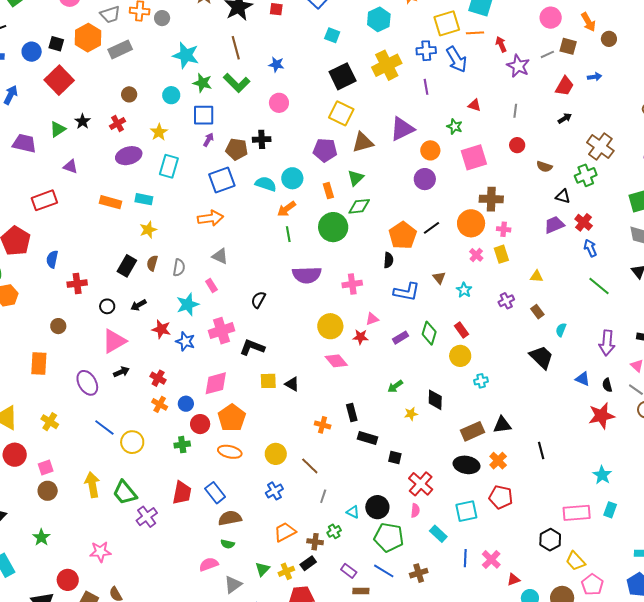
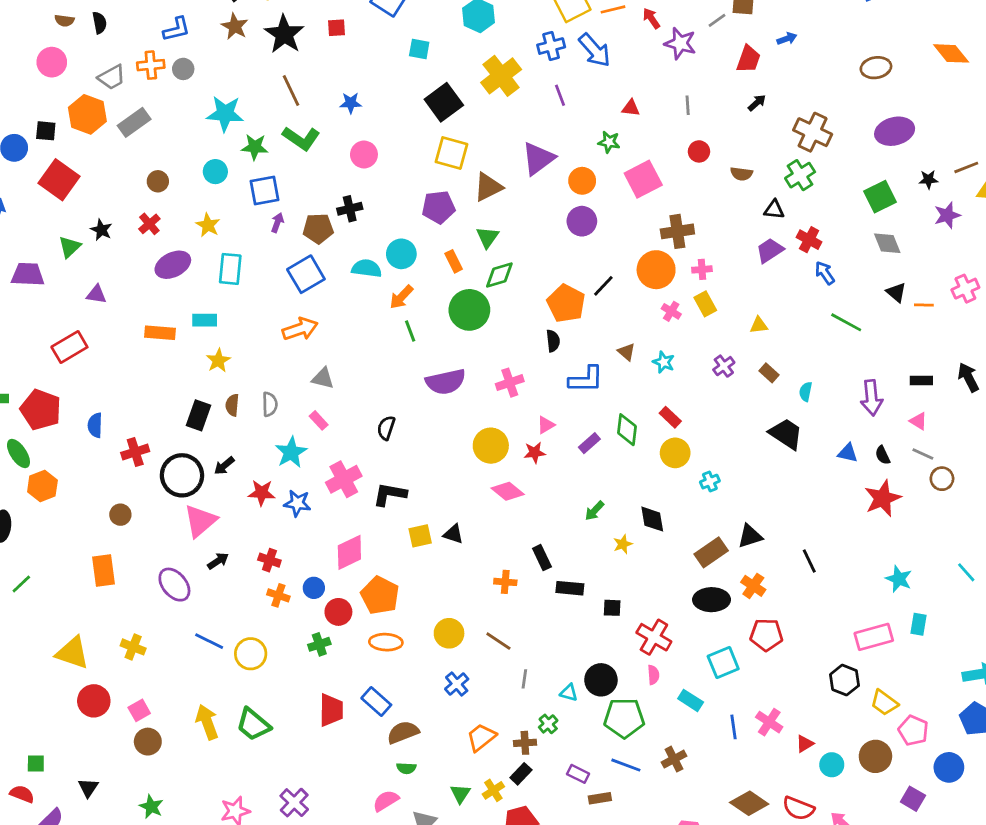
black circle: (107, 306) -> (182, 475), size x2.0
purple cross: (147, 517) -> (294, 803), moved

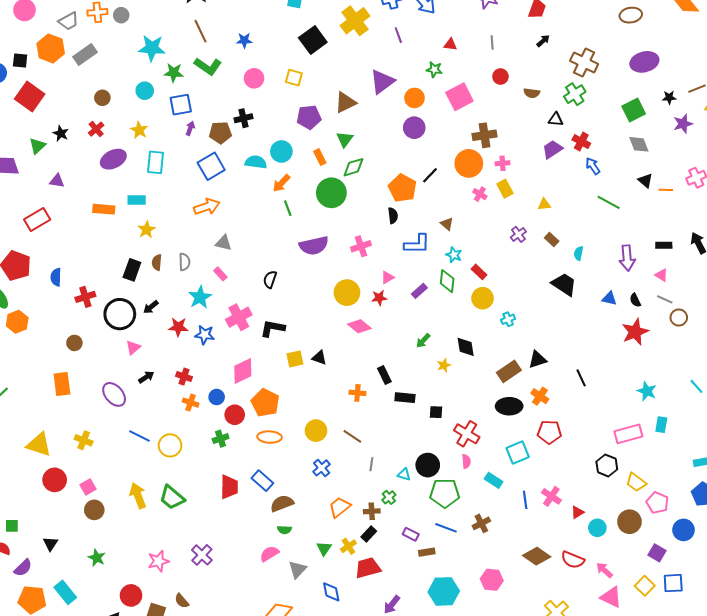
yellow square: (451, 153) -> (294, 78), moved, size x0.7
cyan star: (664, 362) -> (454, 255), moved
pink triangle: (200, 521) -> (133, 348), size x0.6

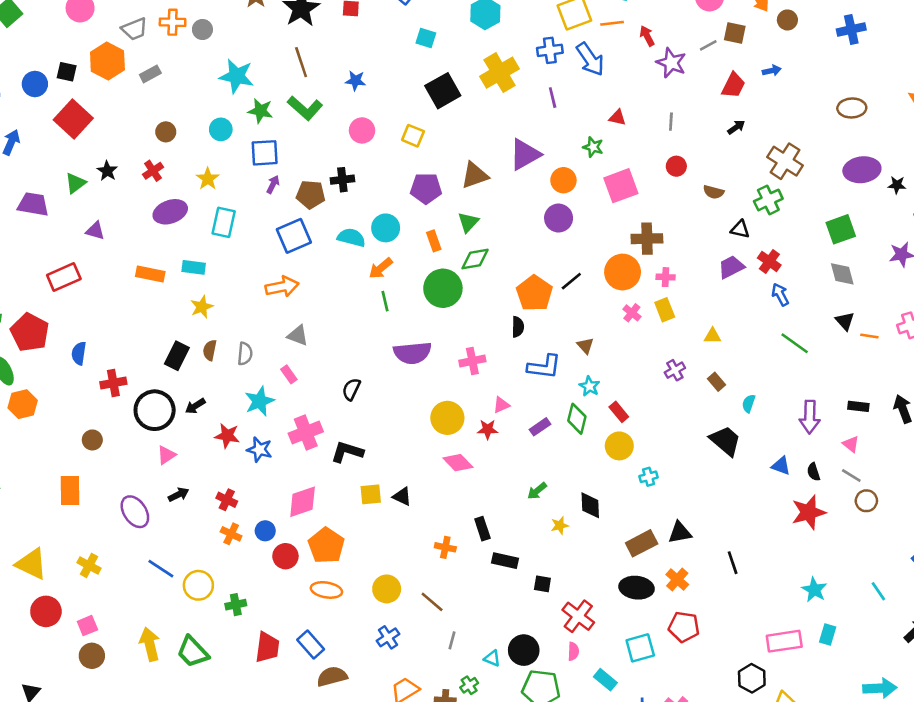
gray rectangle: (85, 54) -> (150, 74), size x0.7
black star: (669, 97) -> (897, 185), moved
green cross: (221, 439) -> (236, 605), moved

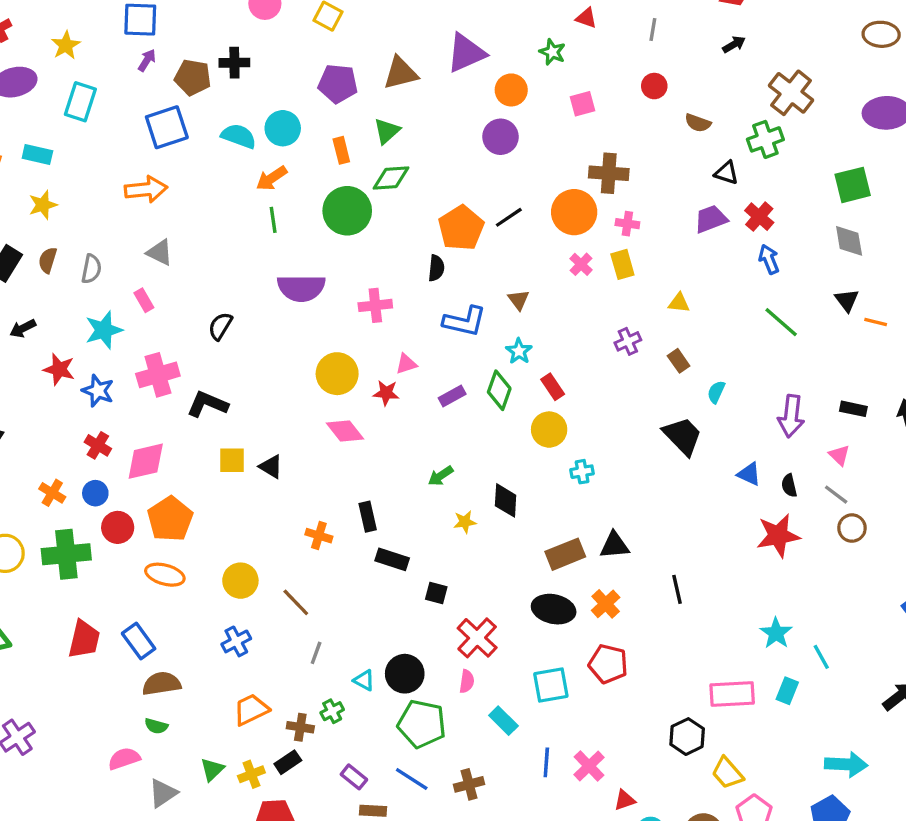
pink square: (621, 186) -> (582, 104), size x0.6
red cross: (227, 500) -> (98, 445), moved
cyan line: (878, 591) -> (821, 657), moved
green cross: (236, 605) -> (66, 554), moved, size x1.8

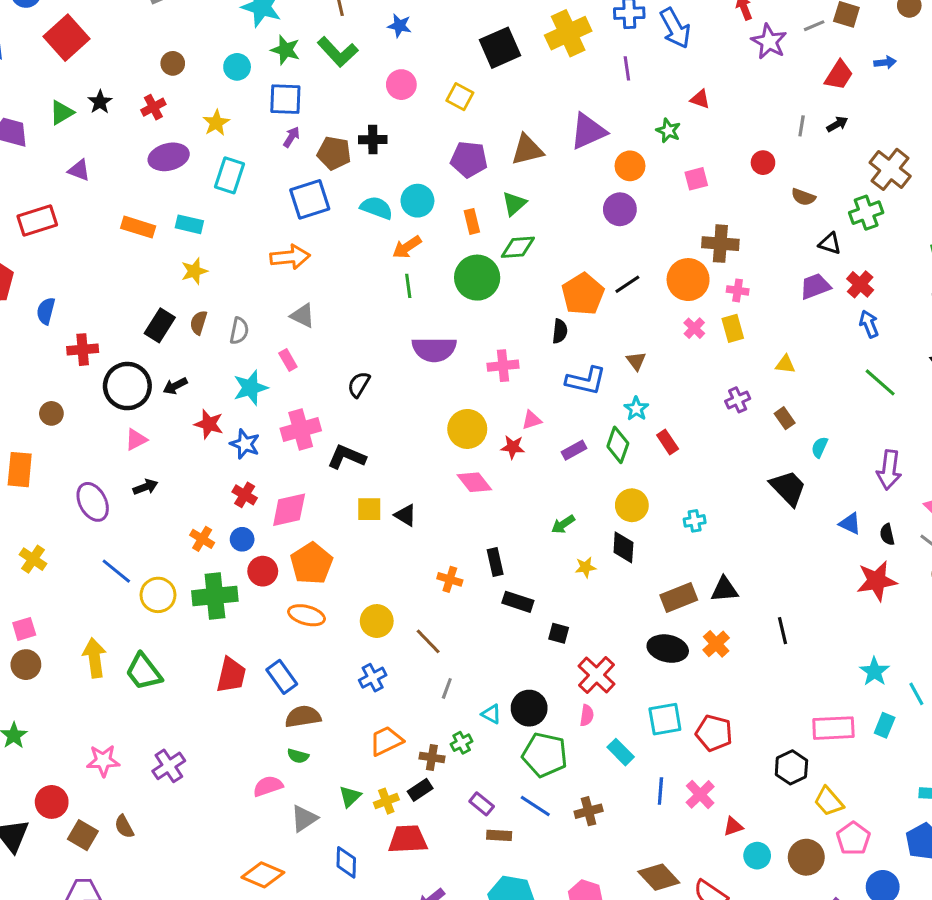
gray line: (653, 29) -> (802, 126), moved
yellow circle: (549, 430) -> (632, 505), moved
red pentagon: (608, 664) -> (714, 733), moved

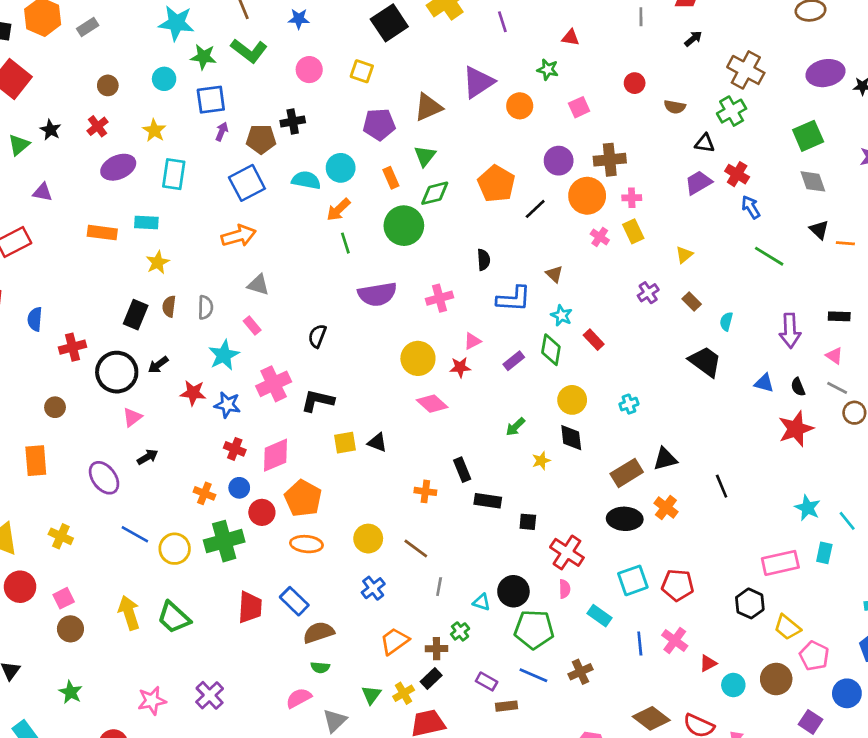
gray line: (802, 126) -> (641, 17), moved
purple circle: (620, 209) -> (559, 161), moved
orange pentagon: (583, 294) -> (496, 184), moved
yellow triangle: (785, 364) -> (684, 255), turned -36

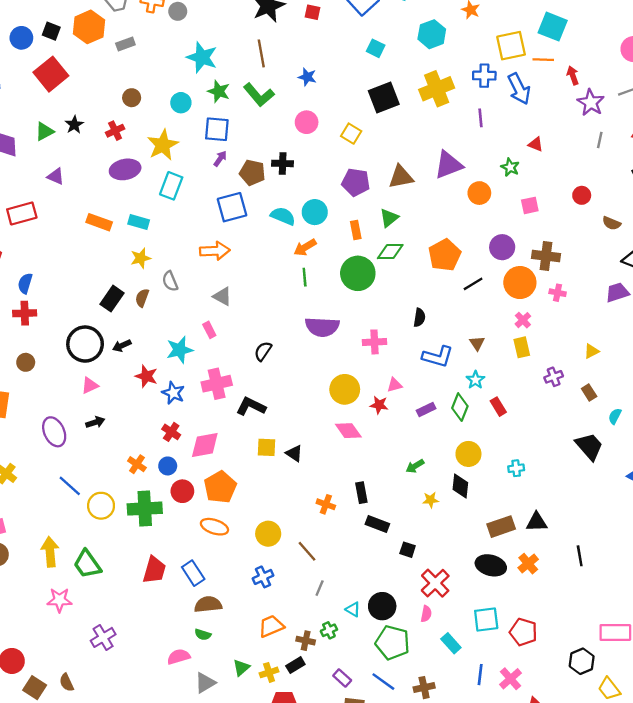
yellow star: (154, 130) -> (163, 145), size x1.5
yellow rectangle: (633, 231) -> (522, 347), moved
gray semicircle: (205, 307) -> (170, 281), moved, turned 144
red cross: (72, 347) -> (25, 313), moved
pink star: (152, 701) -> (59, 600), moved

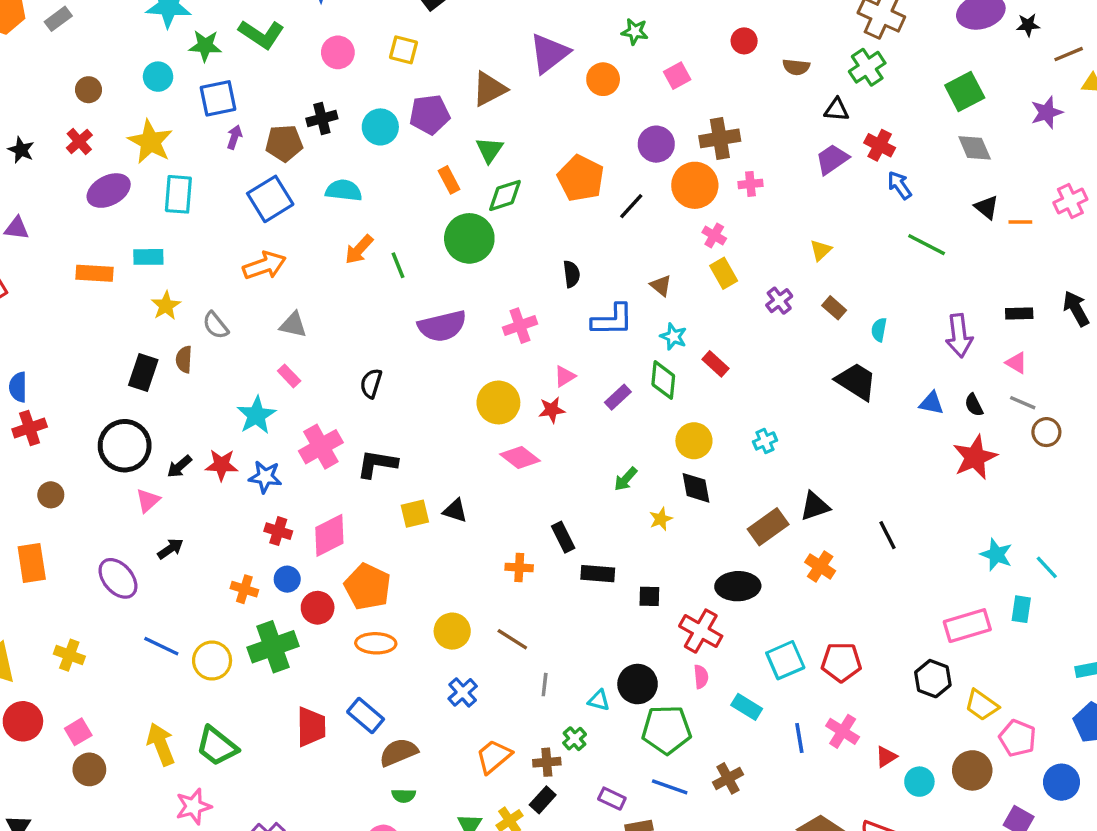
cyan circle: (315, 212) -> (380, 127), moved
orange arrow: (305, 247) -> (359, 249), moved
black arrow: (122, 346) -> (179, 466), moved
black ellipse: (491, 565) -> (738, 586), moved

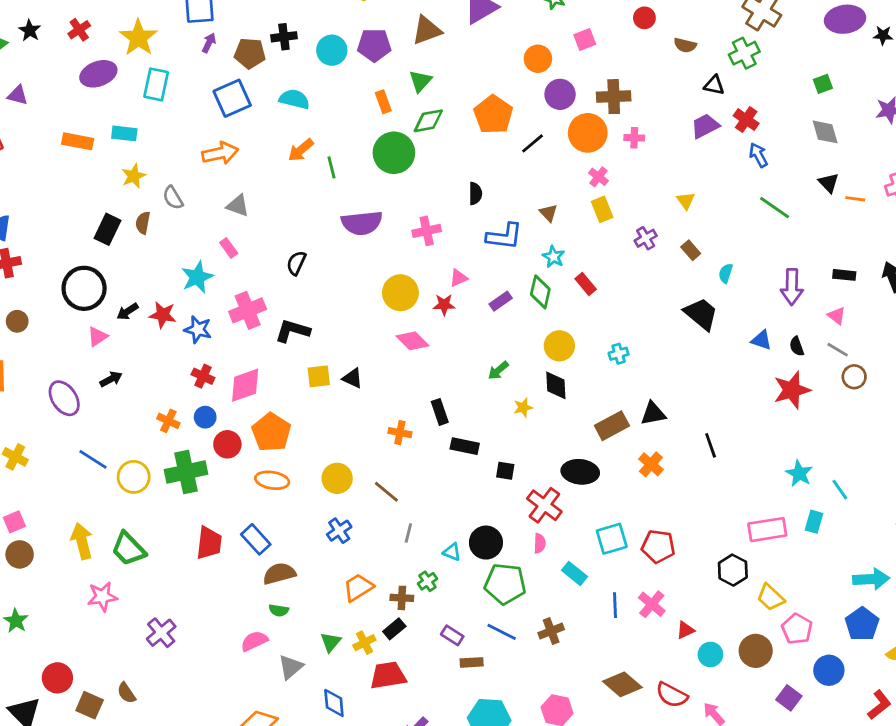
orange circle: (603, 79) -> (538, 59), moved
green square: (965, 91) -> (823, 84), size x0.6
yellow triangle: (821, 250) -> (686, 201), turned -30

